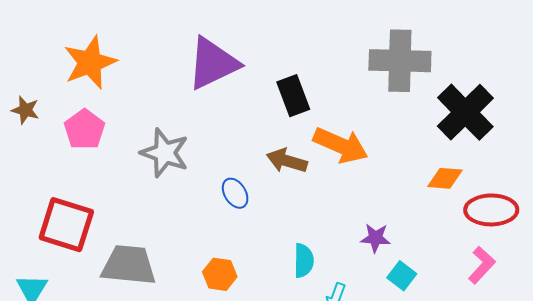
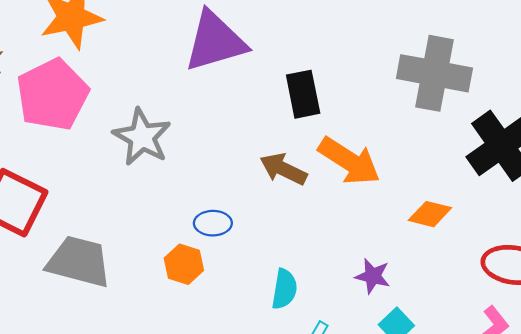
pink pentagon: (85, 129) -> (53, 95), size x1.5
orange diamond: (445, 178) -> (430, 214), moved
blue ellipse: (235, 193) -> (213, 223), moved, turned -68
orange hexagon: (220, 274) -> (184, 264), moved

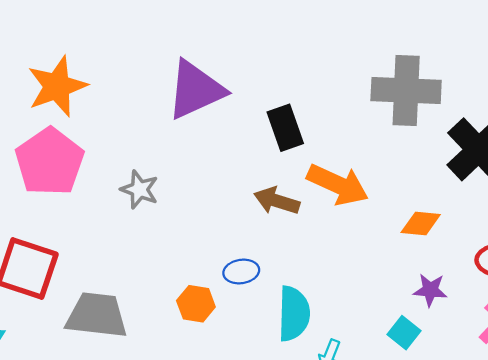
gray star: (142, 137) -> (139, 190), size x0.7
blue ellipse: (213, 223) -> (241, 271), moved
purple star: (373, 276) -> (430, 290), moved
cyan semicircle: (284, 289) -> (294, 314), size x1.4

